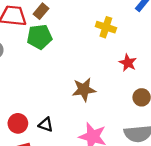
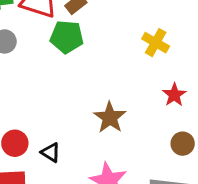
brown star: (84, 90) -> (110, 117), turned 30

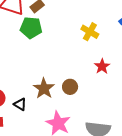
brown star: (110, 117) -> (44, 88), moved
brown circle: (183, 144) -> (70, 87), moved

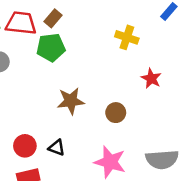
brown star: (44, 88) -> (71, 101), moved, turned -30

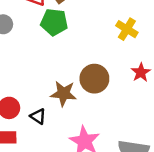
brown star: (71, 101) -> (63, 94), moved
brown circle: (116, 113) -> (94, 79), moved, size x1.5

